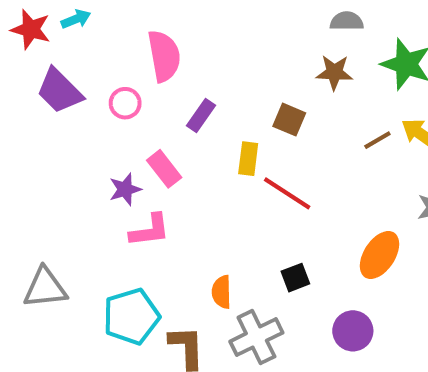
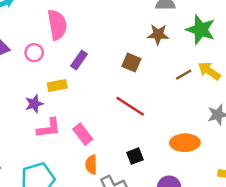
yellow rectangle: (248, 159) -> (57, 86), moved, turned 72
pink rectangle: (164, 169) -> (83, 134), moved
orange ellipse: (379, 255) -> (185, 143), turned 56

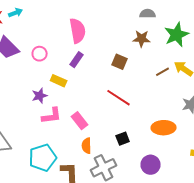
pink semicircle: (57, 25) -> (78, 31), moved
green star: (201, 30) -> (177, 35), turned 30
yellow rectangle: (57, 86) -> (59, 81), turned 35

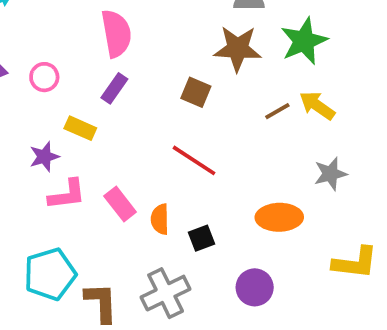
brown star: (142, 39) -> (238, 49), size x1.4
orange semicircle: (87, 146) -> (160, 219), moved

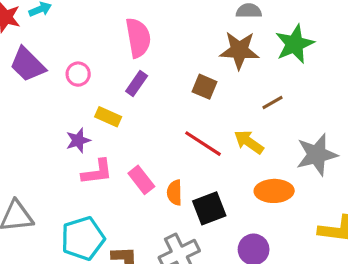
yellow arrow: (317, 105) -> (249, 142), moved
gray star: (330, 174) -> (317, 155), size x1.5
black square: (202, 238) -> (209, 208), size x1.5

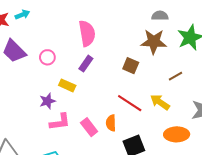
orange semicircle: (175, 193) -> (111, 123), moved

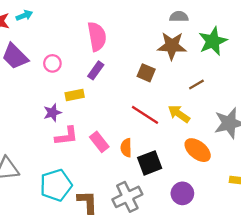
yellow rectangle: (67, 85) -> (75, 95), turned -35
orange semicircle: (111, 123) -> (126, 148), moved
orange ellipse: (177, 134) -> (198, 150), turned 40

